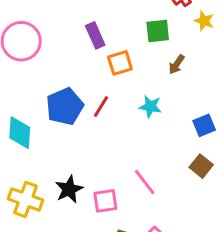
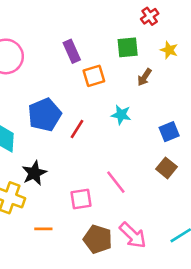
yellow star: (204, 21) -> (169, 50), moved
red line: (101, 107) -> (77, 129), moved
black star: (69, 189) -> (34, 173), moved

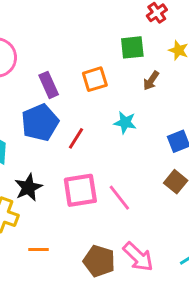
purple rectangle: (72, 51) -> (49, 85), moved
pink square: (81, 199) -> (80, 190), moved, size x1.4

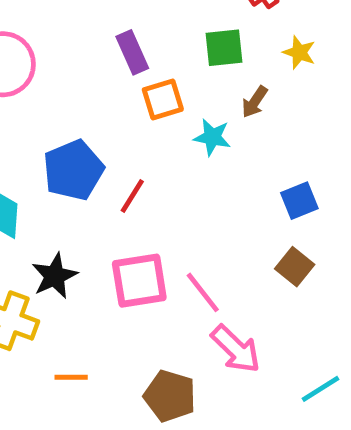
purple rectangle: (49, 85) -> (132, 52), moved
cyan star: (125, 122) -> (212, 137), moved
pink arrow: (138, 257) -> (236, 349), moved

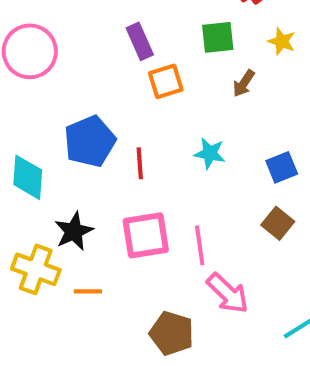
cyan star: (212, 137) -> (210, 153), moved
red line: (132, 196) -> (140, 163), turned -36
pink line: (203, 292) -> (200, 245), turned 30
orange line: (71, 377) -> (88, 291), moved

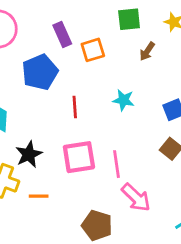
purple rectangle: (140, 41) -> (62, 35), moved
blue pentagon: (90, 141) -> (40, 72), moved

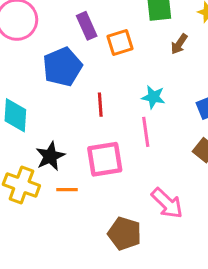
pink line: (117, 164) -> (146, 132), moved
orange line: (39, 196) -> (67, 190), moved

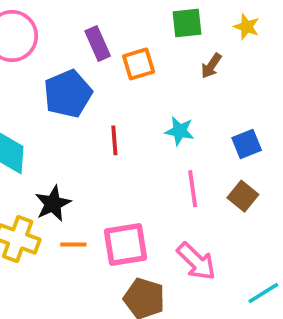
pink line: (146, 132) -> (193, 189), moved
pink square: (105, 159) -> (126, 245), moved

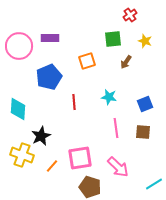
purple rectangle: (98, 43) -> (50, 38), moved, turned -66
brown square: (243, 196) -> (143, 132), turned -35
orange line: (73, 245) -> (52, 166), moved, turned -48

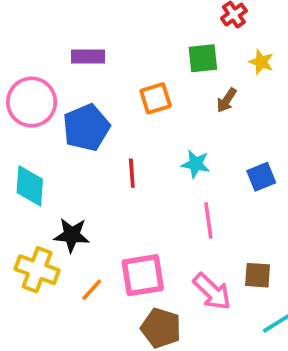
pink circle: (19, 46) -> (32, 102), moved
brown square: (143, 132) -> (258, 275), moved
black star: (41, 136) -> (72, 235), turned 30

